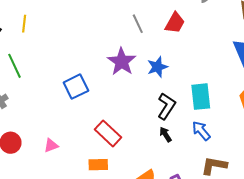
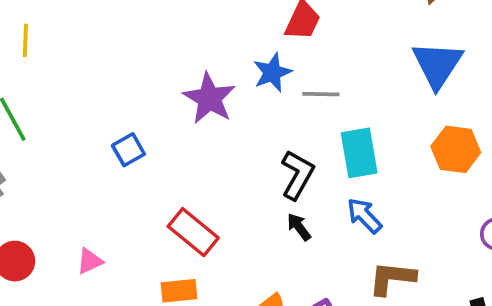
gray line: (138, 24) -> (321, 94), moved, turned -60
blue star: (157, 67) -> (272, 73), moved
blue square: (76, 87) -> (128, 150), size x0.7

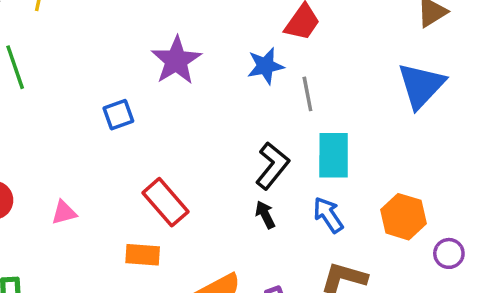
gray line: (321, 94) -> (307, 94), turned 68
purple star: (209, 98) -> (176, 60), moved
orange hexagon: (456, 149) -> (403, 217), moved

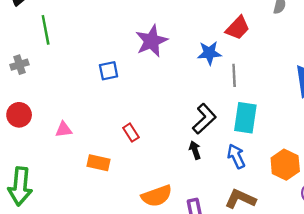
red rectangle: (165, 202) -> (131, 133), size x0.6
orange rectangle: (143, 255) -> (98, 163), moved

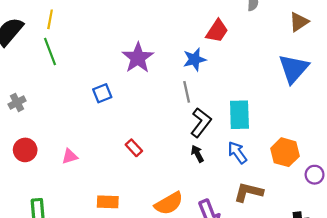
green line: (46, 30) -> (50, 51), moved
gray line: (234, 75) -> (187, 92), moved
orange rectangle: (98, 163) -> (108, 202), moved

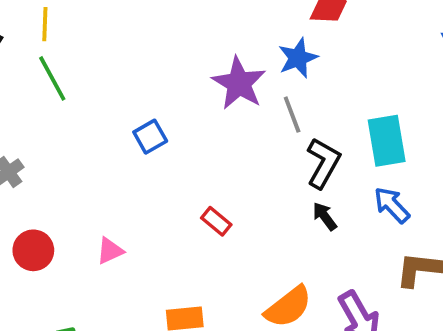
purple star: (138, 58) -> (239, 83), moved

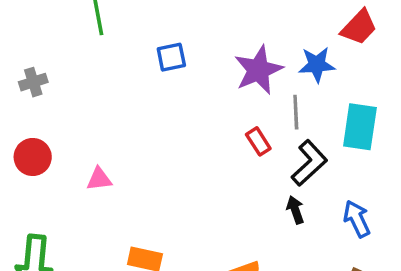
blue square: (150, 137) -> (171, 57), moved
cyan rectangle: (387, 141) -> (360, 127), moved
red rectangle: (216, 221) -> (258, 141), moved

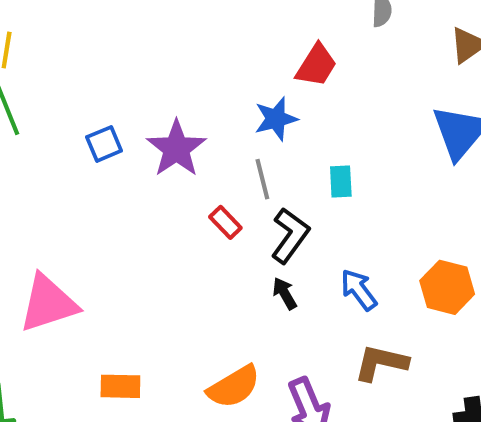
purple star: (258, 70) -> (176, 149), moved
cyan rectangle: (360, 127) -> (341, 181), size x0.6
pink triangle: (99, 179) -> (48, 303), size x2.0

